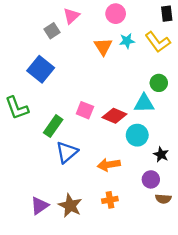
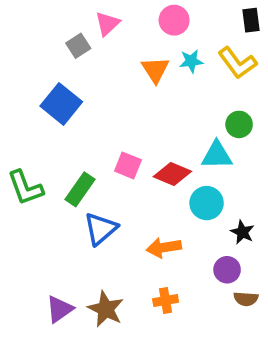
green L-shape: (17, 108) -> (25, 188), moved

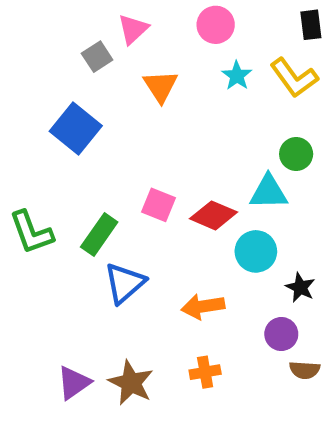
cyan star: (191, 61) -> (237, 76), turned -30
orange triangle: (155, 70) -> (161, 86), moved

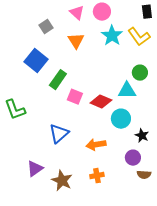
pink triangle: (133, 29) -> (77, 13), moved, turned -35
cyan star: (237, 76) -> (112, 36), size x1.5
green rectangle: (99, 234) -> (58, 80), moved
purple triangle: (74, 383) -> (35, 169), moved

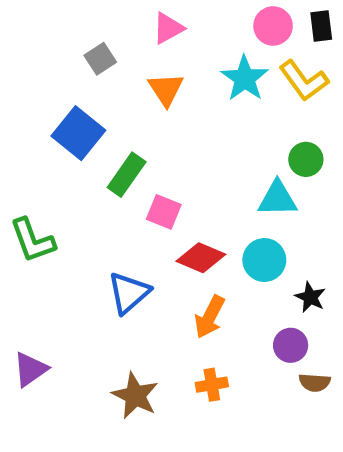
pink circle: (102, 12) -> (273, 26), moved
pink triangle: (77, 13) -> (168, 28), turned 49
red diamond: (101, 102) -> (201, 258), moved
orange arrow: (96, 145) -> (210, 317), turned -54
purple triangle: (35, 169) -> (30, 369), moved

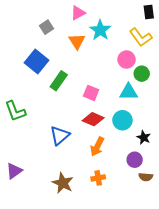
pink circle: (273, 26) -> (127, 59), moved
cyan star: (245, 78) -> (100, 30), moved
pink square: (164, 212) -> (91, 93), moved

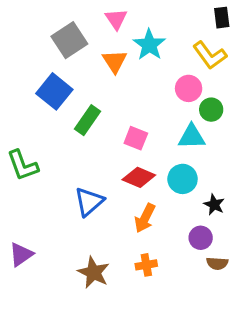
pink triangle: (78, 13) -> (116, 19), turned -35
gray square: (47, 27) -> (69, 40), size x1.6

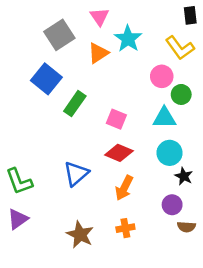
orange triangle: (115, 61) -> (98, 53), turned 30
green L-shape: (23, 165) -> (19, 181), moved
cyan circle: (183, 179) -> (170, 153), moved

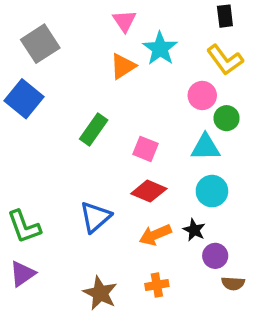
black rectangle: (190, 15) -> (225, 16), moved
gray square: (59, 35) -> (40, 44), moved
blue square: (46, 79) -> (24, 99), moved
black star: (184, 176) -> (194, 230), moved
orange arrow: (124, 188) -> (155, 235), turned 40

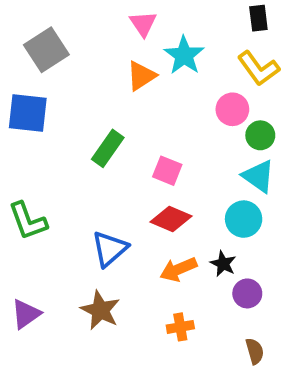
blue square: (24, 99) -> (28, 113), turned -33
cyan triangle: (205, 147) -> (258, 176), moved, turned 36
green L-shape: (24, 227) -> (28, 221), moved
brown semicircle: (233, 283) -> (255, 351), moved, turned -110
brown star: (100, 293) -> (100, 310), moved

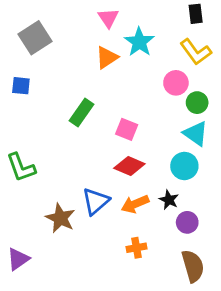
blue square: (28, 113) -> (21, 86), size x0.6
blue triangle: (110, 249) -> (96, 201), moved
brown star: (100, 310) -> (60, 218), moved
purple triangle: (26, 314) -> (18, 259), moved
brown semicircle: (255, 351) -> (193, 266), size x1.6

